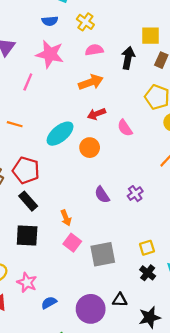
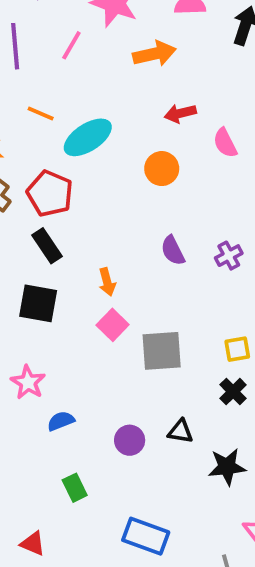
orange arrow: (91, 82) -> (154, 54), moved
cyan ellipse: (60, 134) -> (88, 137), moved
purple circle: (91, 309) -> (130, 440), size x0.6

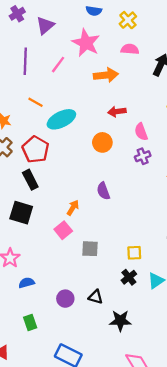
purple cross: (229, 256) -> (143, 156), moved
orange arrow: (107, 282) -> (73, 208), moved, turned -140
gray square: (162, 351) -> (90, 249), size x0.7

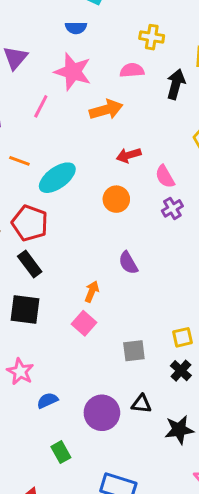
yellow cross: (128, 20) -> (152, 37), moved, turned -30
gray square: (90, 249) -> (134, 351), moved
purple circle: (65, 299) -> (102, 413), size x1.5

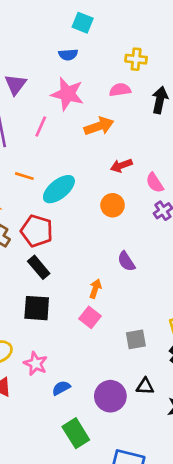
green rectangle: (61, 452) -> (76, 433), size x1.5

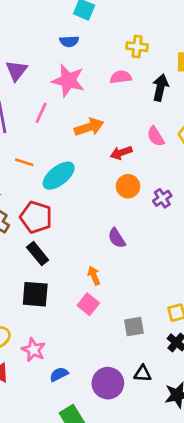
orange arrow: (99, 126) -> (89, 127), moved
pink semicircle: (155, 183) -> (156, 136), moved
orange circle: (113, 205) -> (128, 186), moved
purple semicircle: (126, 261) -> (117, 238), moved
orange arrow: (95, 289) -> (94, 276), turned -42

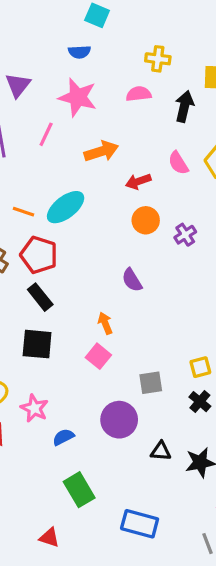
orange line: (24, 162) -> (23, 212), moved
black triangle: (143, 374) -> (161, 451), moved
purple circle: (108, 383) -> (119, 420), moved

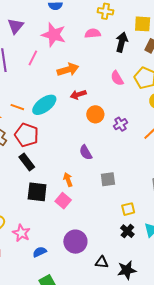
red arrow: (138, 181) -> (78, 95), moved
black square: (37, 344) -> (37, 192), moved
gray square: (151, 383) -> (108, 179), moved

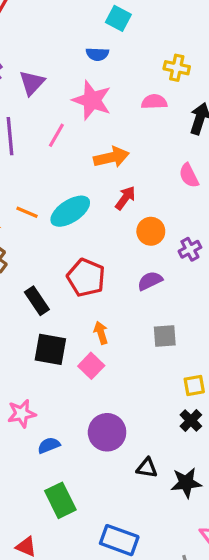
red arrow: (78, 95) -> (125, 198), turned 140
red pentagon: (27, 135) -> (86, 278), moved
purple semicircle: (86, 152) -> (150, 281), moved, turned 91
pink star: (21, 233) -> (22, 414), turned 30

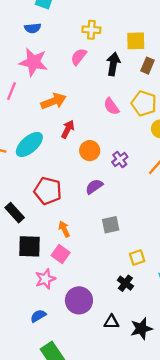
pink semicircle: (154, 102) -> (79, 57), turned -42
pink star: (22, 414) -> (45, 279), moved
black cross: (191, 421) -> (125, 283), moved

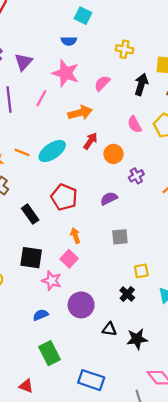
pink semicircle: (79, 57) -> (102, 83), moved
orange circle: (90, 151) -> (113, 154), moved
black square: (29, 246) -> (31, 258), moved
pink star: (45, 279) -> (52, 281), turned 30

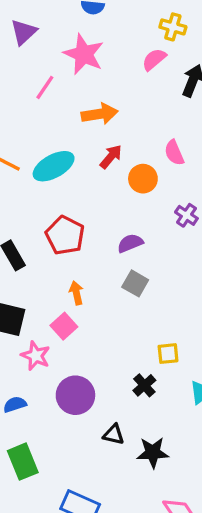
pink semicircle: (102, 83) -> (154, 59), moved
pink semicircle: (134, 124) -> (174, 153), moved
purple cross: (136, 176) -> (186, 215), moved, turned -32
gray square: (120, 237) -> (135, 283), moved, turned 30

